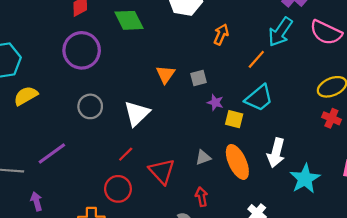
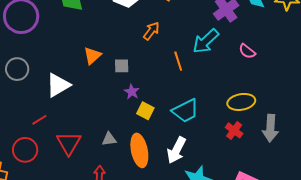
pink semicircle: (326, 32) -> (247, 51), size x0.6
orange line: (256, 59) -> (178, 61), turned -72
cyan trapezoid: (259, 98) -> (185, 111), moved

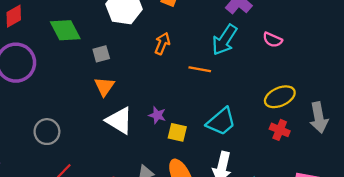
orange line: (178, 61) -> (200, 69), turned -48
gray square: (122, 66) -> (101, 54), moved
gray circle: (17, 69) -> (47, 132), moved
white triangle: (58, 85) -> (119, 120), moved, turned -44

